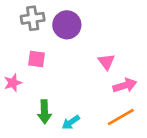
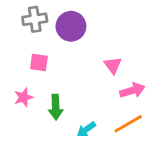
pink star: (13, 83) -> (24, 97), moved
green arrow: (44, 112) -> (56, 107), moved
cyan arrow: (71, 122) -> (86, 129), moved

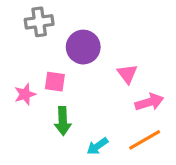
purple circle: (71, 26) -> (83, 47), moved
pink square: (39, 62) -> (55, 82), moved
pink star: (24, 97) -> (25, 94), moved

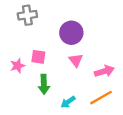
purple circle: (83, 47) -> (71, 33), moved
pink triangle: (127, 74) -> (76, 60), moved

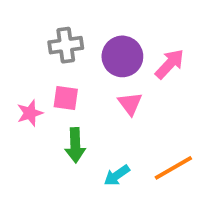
gray cross: (27, 15) -> (66, 45), moved
pink arrow: (104, 71) -> (170, 64), moved, turned -30

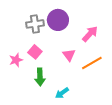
purple circle: (122, 56) -> (58, 20), moved
pink square: (66, 98) -> (35, 52), turned 32
orange line: (173, 168) -> (92, 63), moved

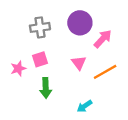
purple circle: (58, 20) -> (80, 23), moved
pink square: (35, 52) -> (40, 59), turned 32
cyan arrow: (62, 93) -> (84, 106), moved

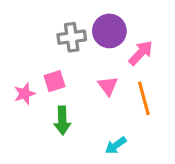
gray cross: (40, 27) -> (72, 37), moved
orange line: (105, 72) -> (144, 98), turned -75

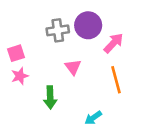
pink square: (54, 81) -> (16, 53), moved
pink triangle: (108, 86) -> (73, 67), moved

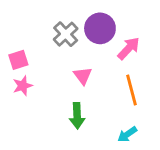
gray cross: (58, 30) -> (66, 34), turned -35
green arrow: (50, 97) -> (77, 116), moved
cyan arrow: (93, 118) -> (127, 134), moved

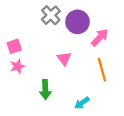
gray cross: (66, 34) -> (51, 15), moved
green arrow: (77, 116) -> (45, 90), moved
cyan arrow: (127, 134) -> (82, 103), moved

